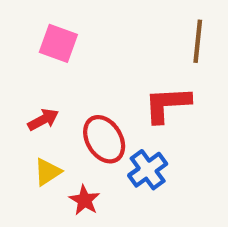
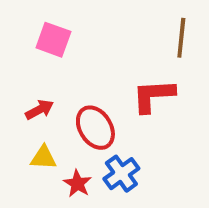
blue cross: (148, 170) -> (121, 174), moved
yellow triangle: (47, 172) -> (43, 158), turned 36

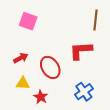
blue cross: (121, 174) -> (84, 92), moved

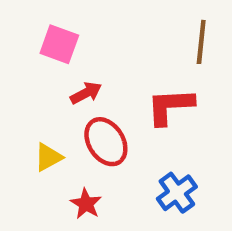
red arrow: (21, 58) -> (86, 93), moved
yellow triangle: (23, 83) -> (48, 157), moved, turned -32

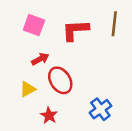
red arrow: (86, 93) -> (40, 59), moved
red L-shape: (170, 106) -> (75, 30), moved

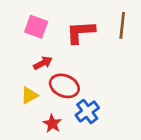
red ellipse: (60, 80) -> (64, 86), turned -36
blue cross: (100, 109) -> (87, 111), moved

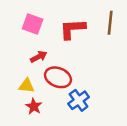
yellow triangle: (29, 95) -> (26, 86), turned 35
red star: (52, 124) -> (34, 106), moved

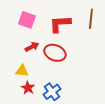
red ellipse: (58, 77) -> (55, 53), moved
blue cross: (79, 100) -> (52, 92), moved

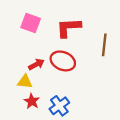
brown line: (91, 19) -> (104, 45), moved
red arrow: (32, 47) -> (36, 64), moved

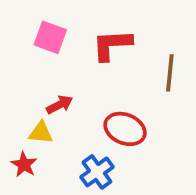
red ellipse: (63, 61) -> (125, 129), moved
red star: (32, 101) -> (24, 164), moved

